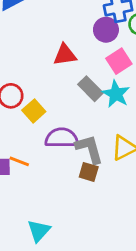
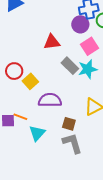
cyan star: (116, 94) -> (88, 69), turned 30
gray L-shape: (89, 149) -> (72, 143), moved
cyan triangle: (39, 231) -> (37, 133), moved

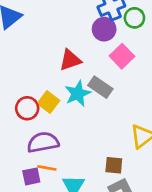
cyan star: (88, 69) -> (78, 94), moved
yellow square: (30, 81) -> (48, 102), moved
purple semicircle: (50, 100) -> (43, 142), moved

